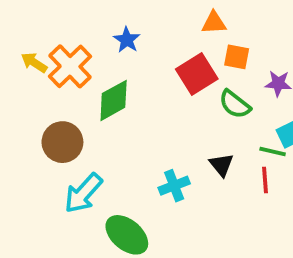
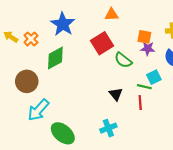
blue star: (127, 40) -> (63, 24), size x1.6
orange square: (237, 57) -> (144, 37), moved
orange cross: (70, 66) -> (31, 39), size x0.6
cyan cross: (174, 186) -> (108, 128), moved

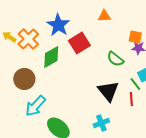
orange cross: (31, 39) -> (28, 39), size x1.5
red square: (102, 43) -> (79, 43), moved
green line: (144, 87) -> (135, 84), turned 40
black triangle: (116, 94) -> (108, 91), size x1.6

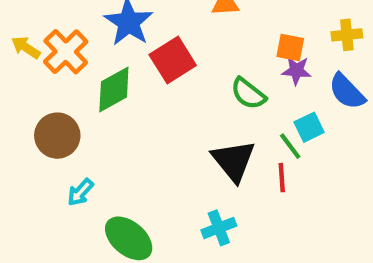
cyan arrow: (35, 106) -> (80, 192), size x0.6

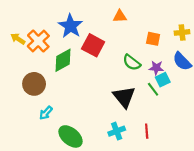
red square: (173, 60) -> (93, 45), turned -30
purple star: (296, 71) -> (156, 68), moved
red line: (282, 178) -> (147, 131), moved

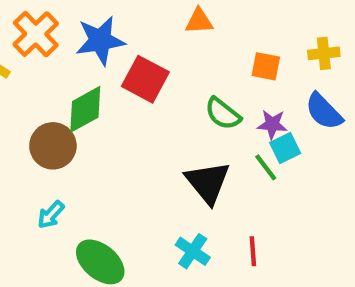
blue star: (71, 26) -> (100, 41), turned 30
orange cross: (38, 41) -> (36, 34), moved
brown circle: (34, 84) -> (53, 146), moved
cyan cross: (117, 131) -> (193, 251), turned -35

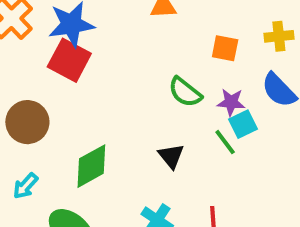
red square: (145, 79) -> (69, 60), moved
green diamond: (85, 109) -> (91, 166), moved
black triangle: (208, 182) -> (171, 156), size x0.6

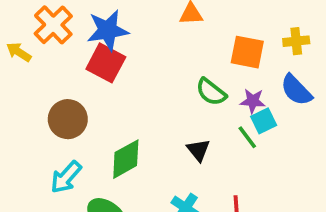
orange square: (225, 48) -> (247, 52), size x1.4
cyan arrow: (25, 186) -> (66, 177), size x1.4

